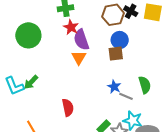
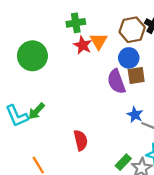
purple semicircle: (81, 40) -> (116, 81), moved
blue circle: (120, 40) -> (129, 58), moved
orange triangle: (79, 58) -> (99, 41), moved

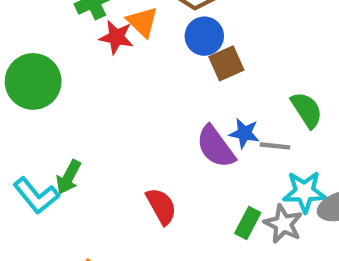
purple semicircle: (116, 81) -> (216, 147), moved

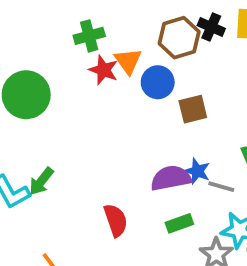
blue circle: (204, 36) -> (158, 82), moved
purple semicircle: (216, 147) -> (171, 178), turned 105
green rectangle: (248, 223) -> (179, 223), moved, turned 32

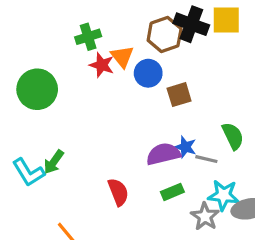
black cross: (211, 27) -> (191, 24), size x1.5

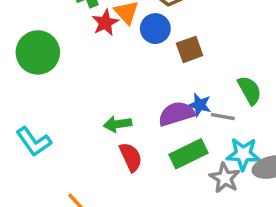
red star: (102, 65) -> (105, 23), turned 30
green arrow: (54, 162) -> (118, 124), moved, turned 50
green rectangle: (172, 192) -> (188, 154), size x1.5

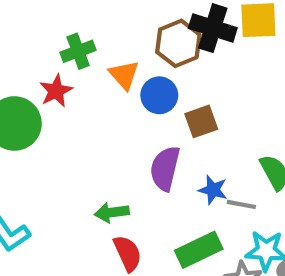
red star: (105, 23) -> (56, 91), moved
purple semicircle: (176, 114) -> (165, 168), moved, turned -60

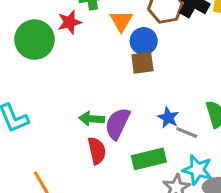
brown square: (201, 121) -> (142, 63), moved
purple semicircle: (165, 168) -> (117, 124), moved

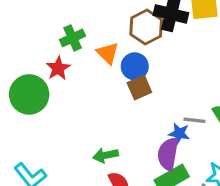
purple semicircle: (117, 124) -> (168, 154), moved
gray line: (187, 132) -> (194, 120), moved

